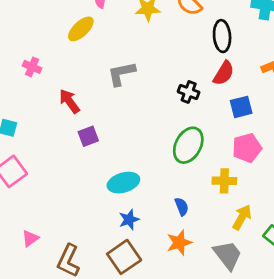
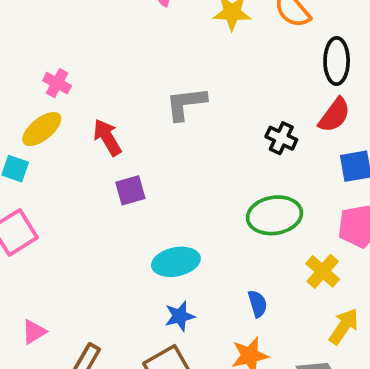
yellow ellipse: (81, 29) -> (42, 129), moved
green ellipse: (188, 145) -> (275, 215), turned 48
yellow cross: (224, 181) -> (323, 271), turned 35

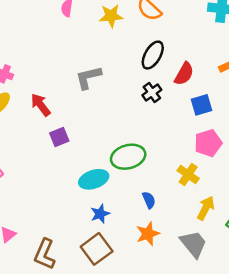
black ellipse: (337, 61) -> (153, 55), moved, turned 36
black cross: (281, 138) -> (152, 93), turned 36
green ellipse: (275, 215) -> (128, 157), moved

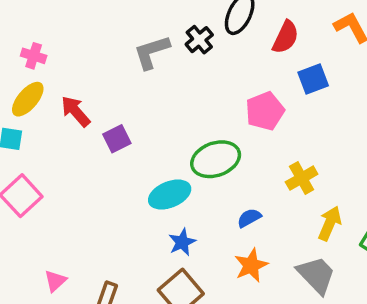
black cross: (152, 93) -> (199, 40), moved
red arrow: (41, 105) -> (76, 111), moved
pink pentagon: (208, 143) -> (265, 111), moved
yellow cross: (188, 175) -> (302, 178), turned 30
blue semicircle: (149, 200) -> (249, 218), turned -91

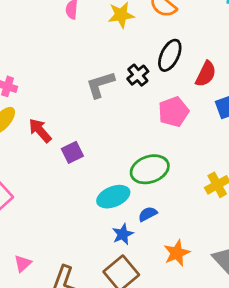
pink pentagon: (265, 111) -> (174, 112), moved
blue semicircle: (249, 218) -> (148, 214), moved

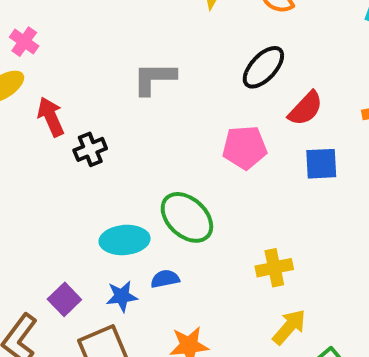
black cross: (138, 75) -> (90, 149), moved
purple square: (72, 152) -> (64, 299), moved, turned -35
green ellipse: (150, 169) -> (187, 217), turned 45

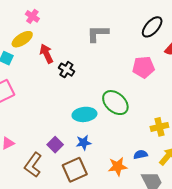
black cross: (90, 149) -> (66, 70), turned -35
blue semicircle: (165, 279) -> (140, 155), moved

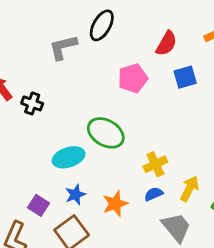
black ellipse: (152, 27) -> (102, 25), moved
yellow cross: (159, 127) -> (155, 164), moved
orange star: (118, 167) -> (115, 204), moved

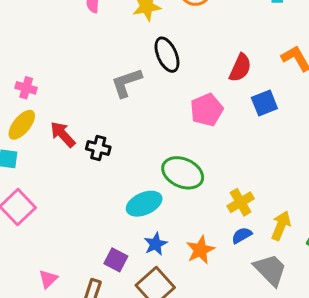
black ellipse: (102, 25) -> (167, 55), turned -48

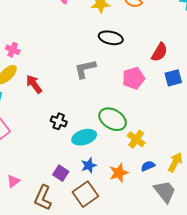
black ellipse: (167, 55) -> (111, 38), turned -60
gray L-shape: (126, 83) -> (85, 69), moved
black cross: (98, 148) -> (59, 121), moved
yellow cross: (241, 202) -> (136, 139), moved, turned -30

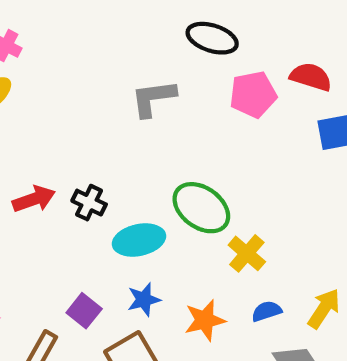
red semicircle: (159, 52) -> (311, 77), turned -108
pink pentagon: (134, 78) -> (253, 94), moved
red arrow: (34, 84) -> (34, 199), moved, turned 102

